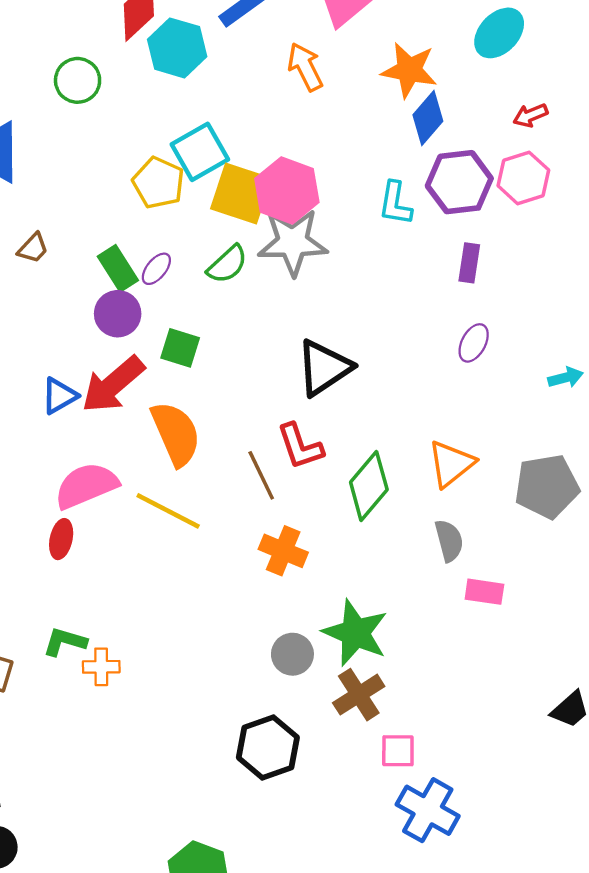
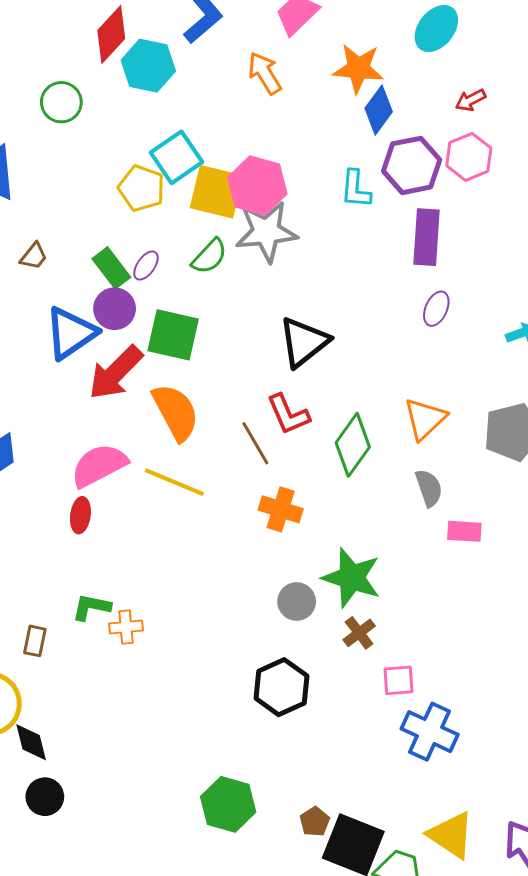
purple rectangle: (469, 263) -> (426, 237), size x1.6
green square: (180, 348) -> (173, 335), size x1.5
blue triangle: (59, 396) -> (71, 333), moved, size x1.6
brown cross: (359, 695) -> (359, 633), size x0.7

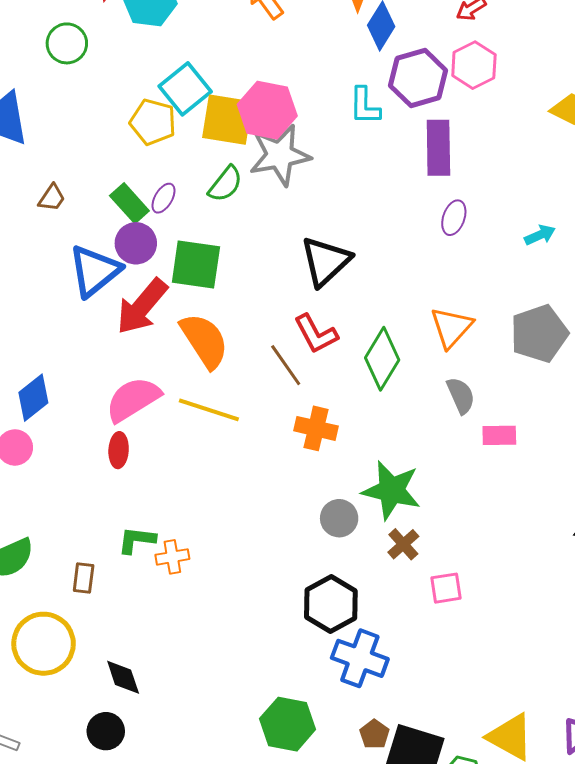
blue cross: (430, 732) -> (360, 658), moved
black diamond: (31, 742) -> (123, 677), moved

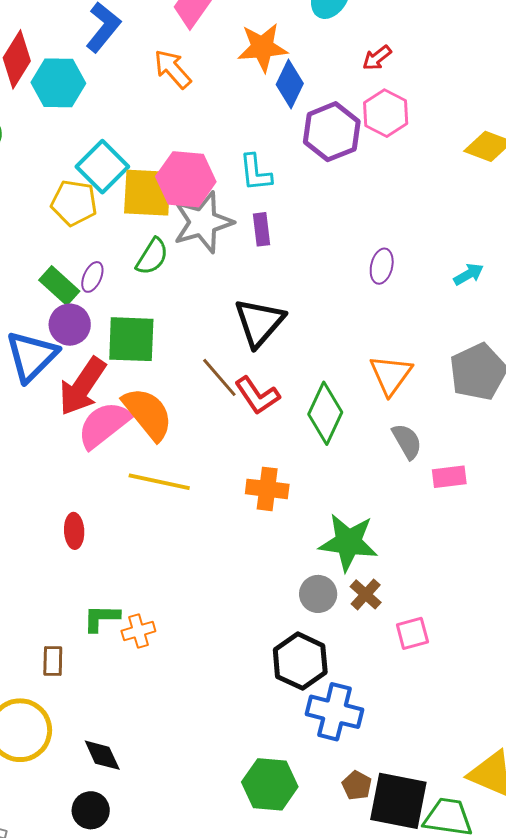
cyan L-shape: (365, 106) -> (256, 173), moved
purple rectangle: (438, 148) -> (261, 229), moved, size x0.6
brown line: (286, 365) -> (219, 377), moved
pink semicircle: (133, 399) -> (104, 425), moved
gray circle: (339, 518) -> (318, 594), moved

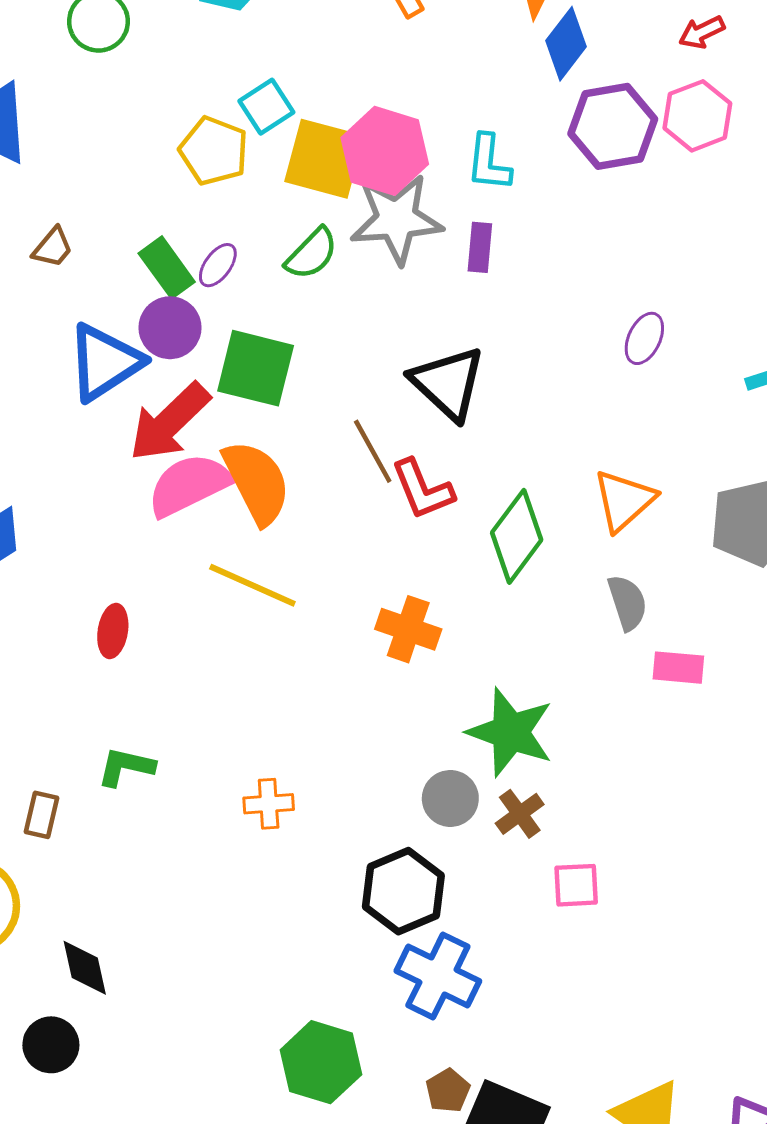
cyan square: (102, 167) -> (266, 107), size x0.7
black triangle: (259, 322) -> (448, 383), turned -40
orange cross: (138, 631) -> (269, 804), moved

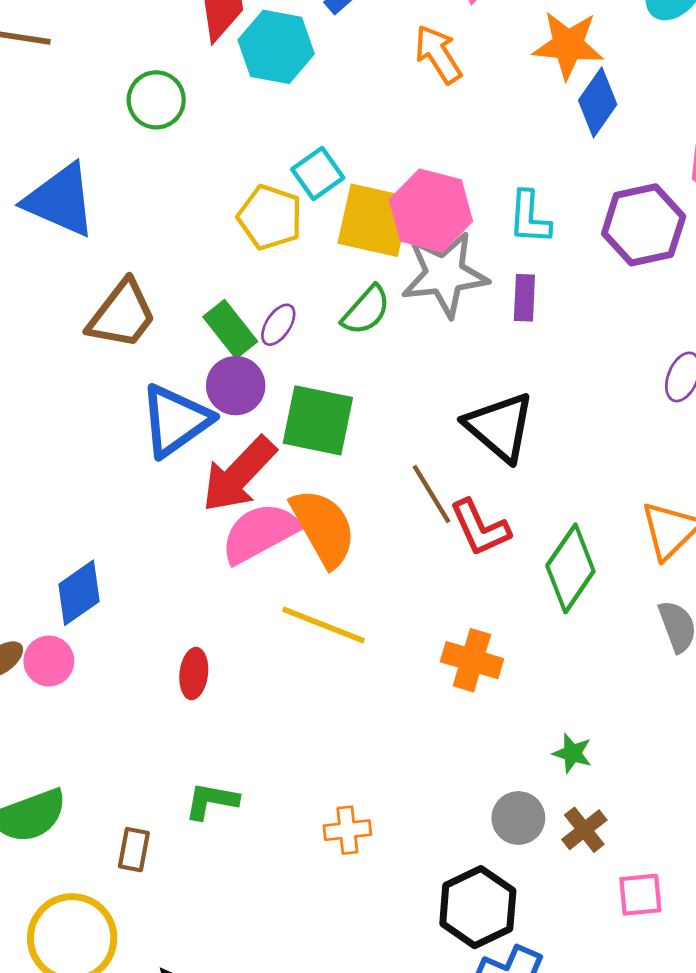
purple hexagon: (613, 126) -> (644, 225), moved
brown trapezoid: (53, 248) -> (122, 315), size x1.8
green star: (510, 732) -> (572, 753), size x0.5

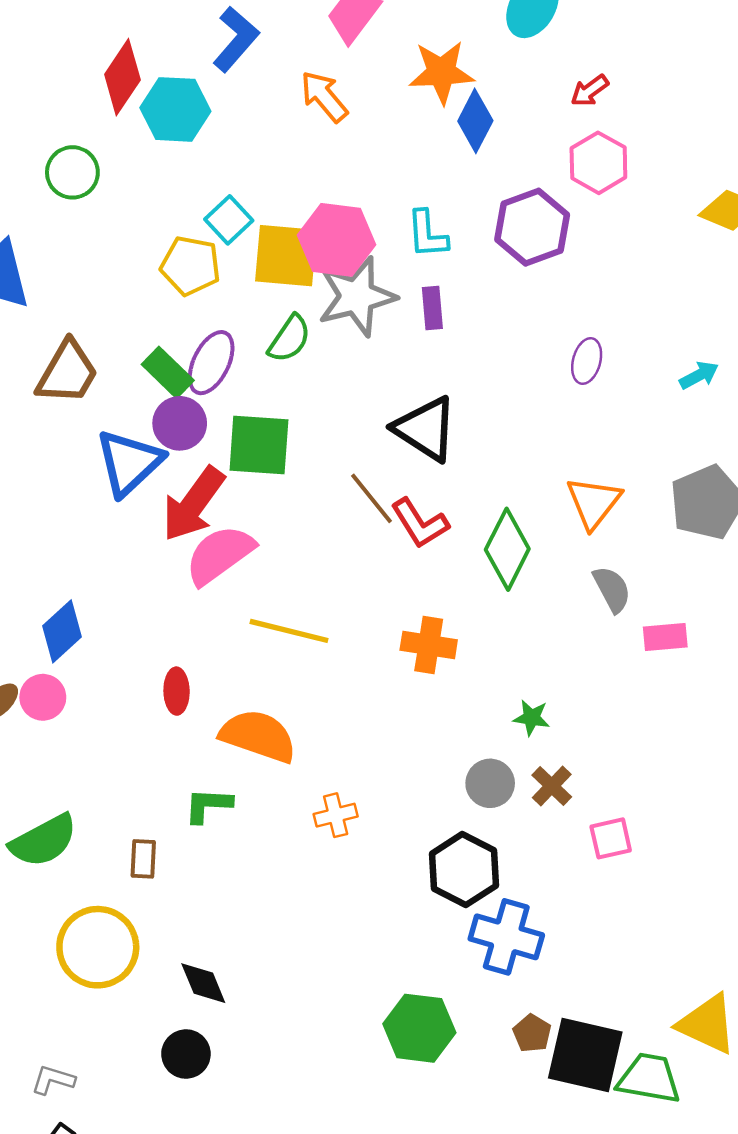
purple ellipse: (278, 325) -> (211, 363), size x1.6
orange semicircle: (323, 528) -> (258, 736), moved, turned -34

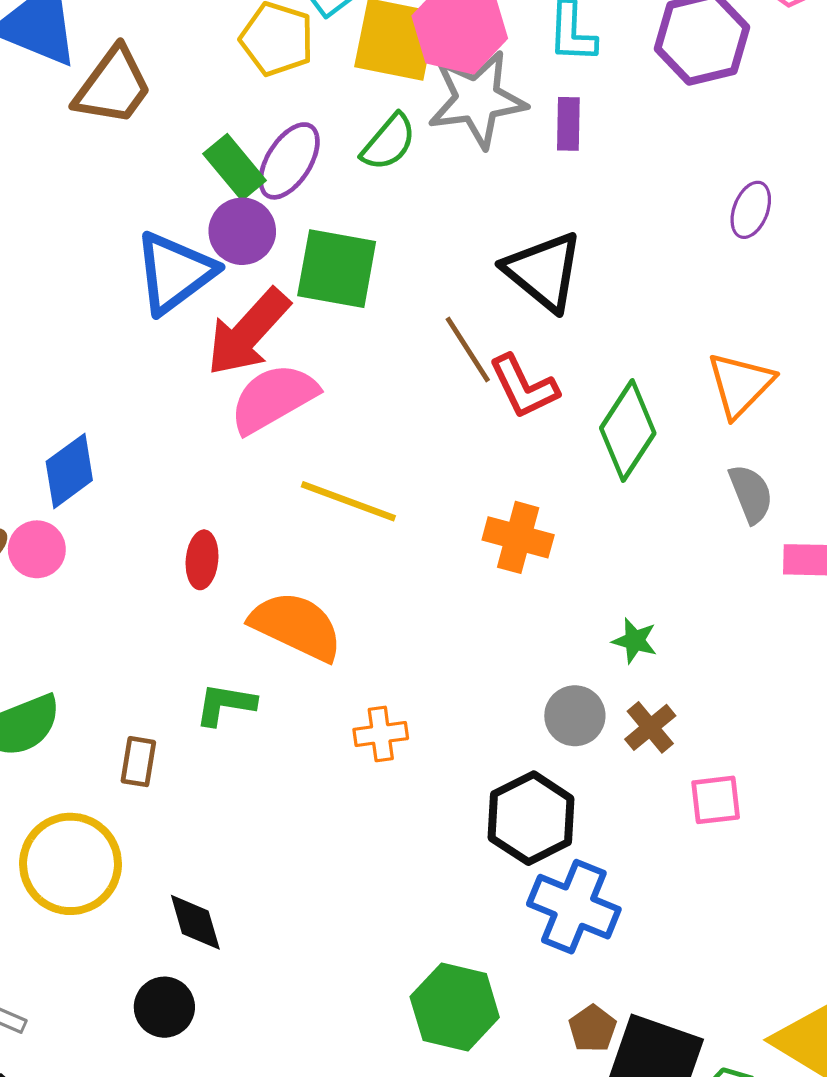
brown trapezoid: (67, 373) -> (113, 86), moved

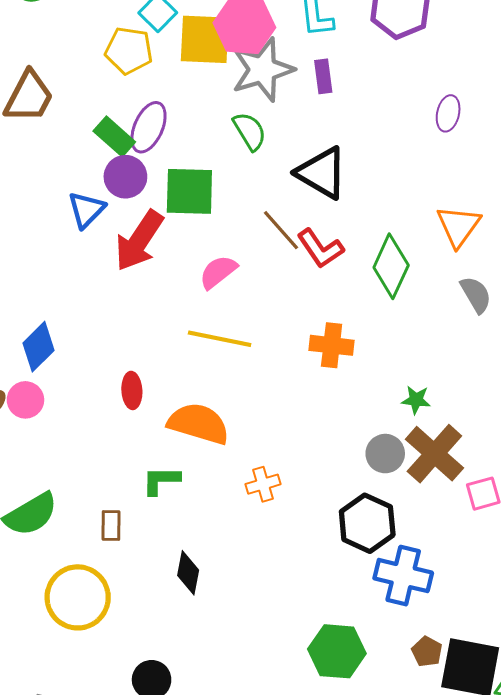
green semicircle: (389, 142) -> (250, 131), moved, turned -63
blue triangle: (175, 273) -> (86, 210), size x0.7
pink semicircle: (273, 398) -> (218, 272), moved, size x0.7
brown cross: (650, 727) -> (434, 454), size x1.8
black diamond: (195, 922) -> (188, 573), moved, turned 36

